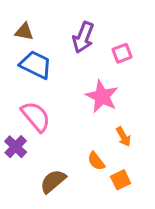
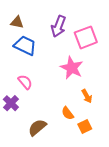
pink square: (122, 53) -> (86, 37), size x1.6
pink semicircle: (36, 117) -> (25, 82), size x0.7

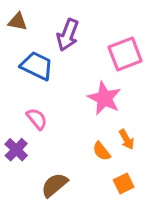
brown triangle: (17, 22) -> (18, 22), moved
purple arrow: (59, 26) -> (68, 35), moved
orange semicircle: (68, 113) -> (102, 151), moved

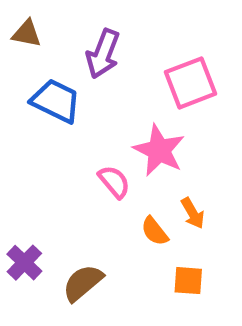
pink semicircle: (37, 119) -> (114, 182), moved
purple cross: (16, 150) -> (24, 263), moved
orange square: (124, 184) -> (188, 281), turned 30

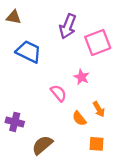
purple arrow: (103, 54) -> (68, 26), moved
pink star: (159, 150) -> (82, 77), size x0.6
purple cross: (24, 263) -> (15, 122), moved, turned -30

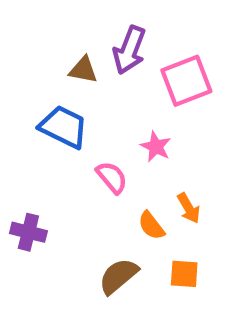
brown triangle: (14, 17) -> (83, 70), moved
blue trapezoid: (29, 52) -> (64, 127), moved
brown semicircle: (42, 145) -> (118, 276), moved

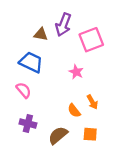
pink semicircle: (112, 177) -> (24, 90), moved
purple cross: (28, 232) -> (28, 123), moved

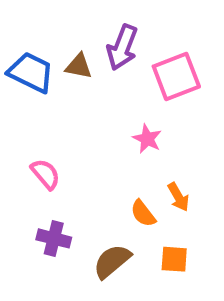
blue trapezoid: (31, 62) -> (31, 72), moved

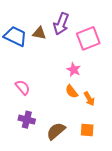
orange semicircle: (143, 214) -> (72, 91), moved

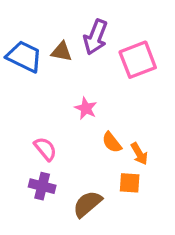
pink star: (74, 70) -> (86, 108), moved
pink semicircle: (23, 87) -> (45, 149), moved
orange square: (87, 130) -> (130, 183), moved

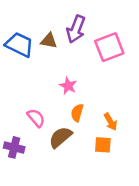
orange semicircle: (112, 142) -> (77, 113), moved, turned 54
purple cross: (42, 186) -> (14, 147), moved
brown semicircle: (87, 204) -> (60, 137), moved

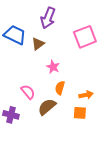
purple arrow: (76, 29) -> (48, 18), moved
brown triangle: (49, 41) -> (38, 44), moved, turned -48
orange arrow: (111, 122) -> (86, 95), turned -72

